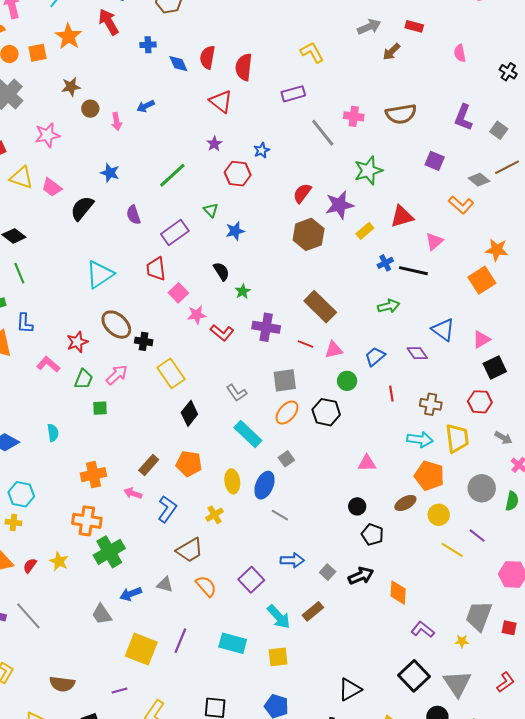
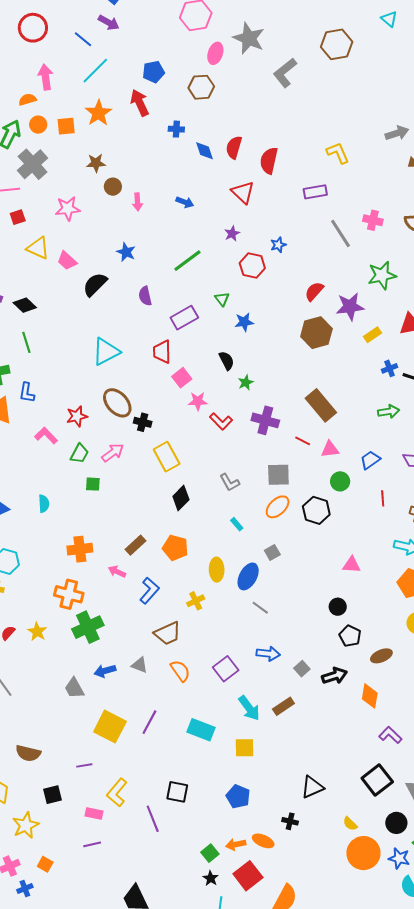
blue arrow: (146, 106) -> (185, 202), moved, turned -138
cyan rectangle: (248, 434) -> (237, 524), size x0.5
brown ellipse: (405, 503) -> (381, 656), moved

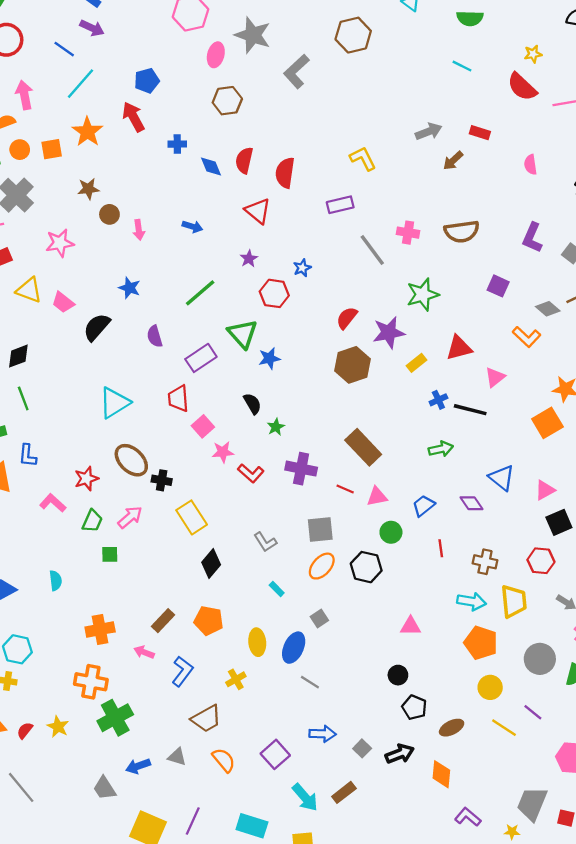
brown hexagon: (201, 87) -> (227, 101), moved
green triangle: (222, 299) -> (243, 334), size x1.8
black diamond: (25, 305) -> (18, 356), turned -60

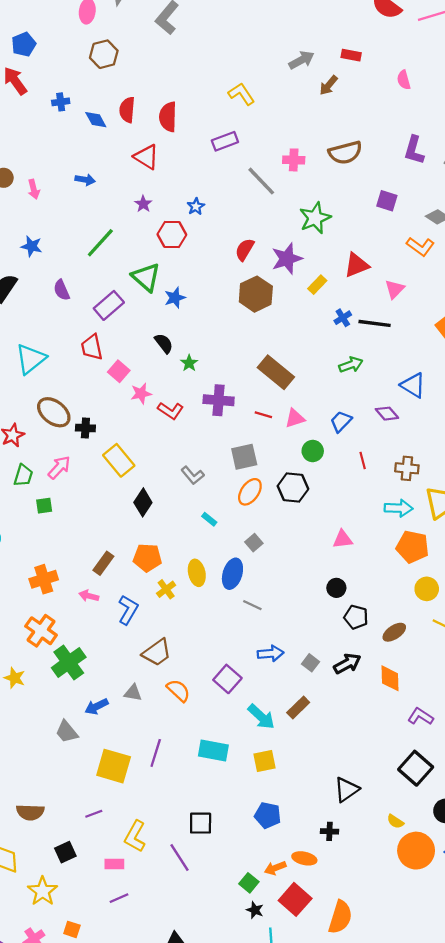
yellow cross: (236, 679) -> (166, 589), moved
orange cross: (91, 682) -> (41, 631), turned 32

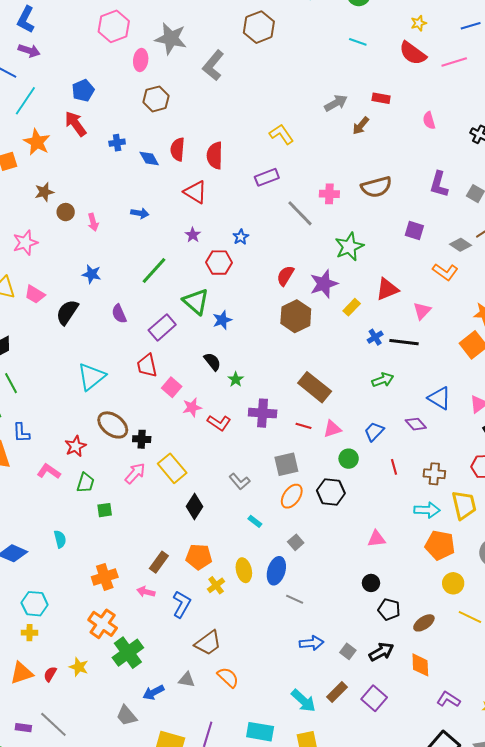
pink arrow: (59, 467) -> (135, 473), moved
purple square: (227, 679) -> (374, 698), moved

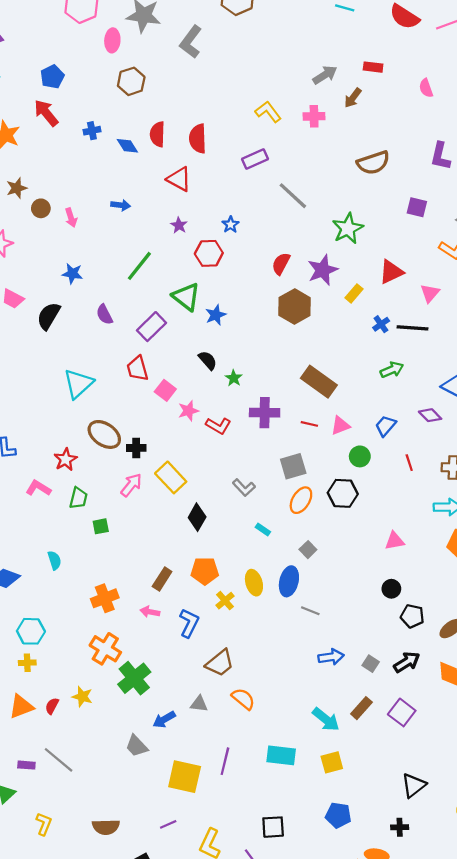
pink cross: (329, 194) -> (314, 116), moved

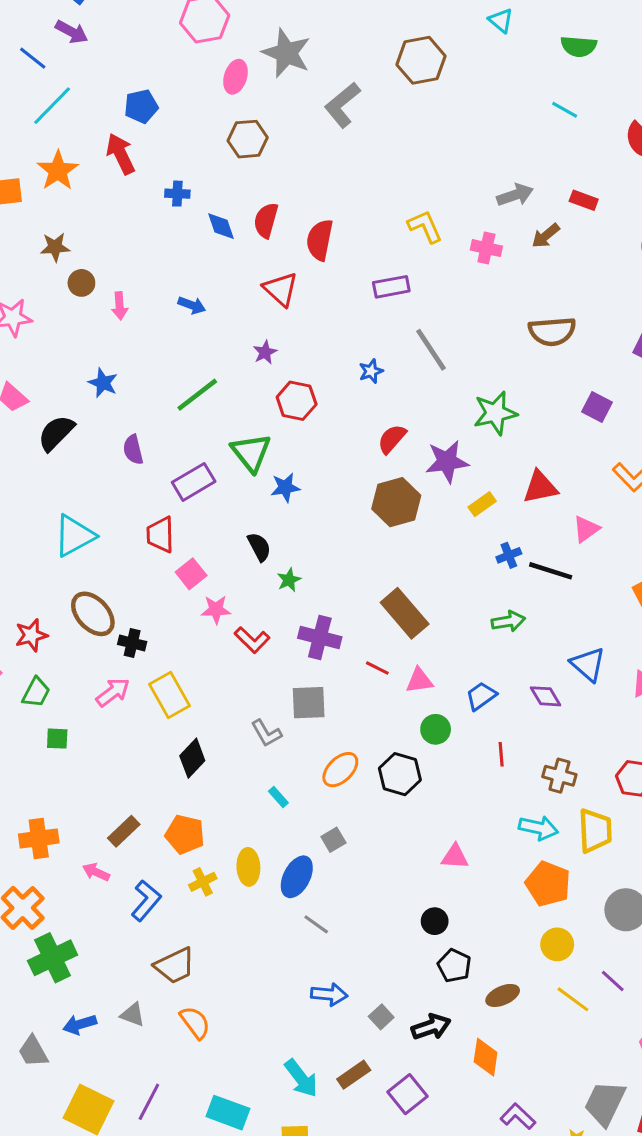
blue star: (231, 225) -> (371, 371), moved
gray square: (293, 466) -> (309, 703), moved

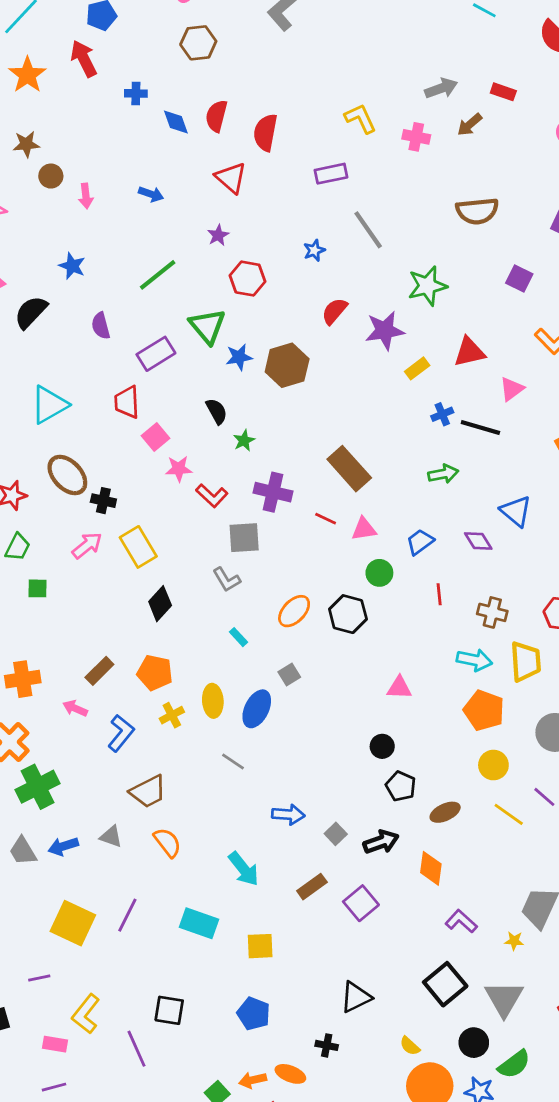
brown hexagon: (396, 502) -> (287, 365), moved
gray square: (309, 703) -> (244, 538), moved
gray line: (316, 924) -> (233, 762), moved
gray trapezoid: (33, 1051) -> (23, 851), moved
cyan arrow: (301, 1078) -> (244, 869), moved

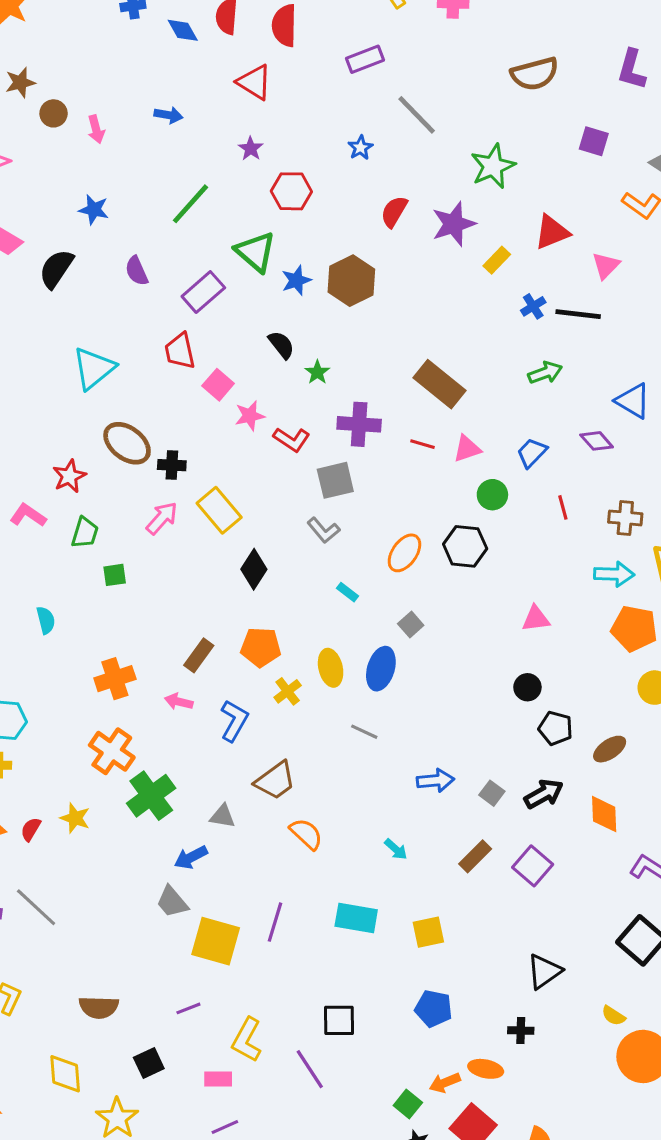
gray triangle: (111, 837) -> (223, 816), moved
gray trapezoid: (23, 851) -> (172, 902), moved
cyan arrow: (244, 869) -> (396, 849), size x0.6

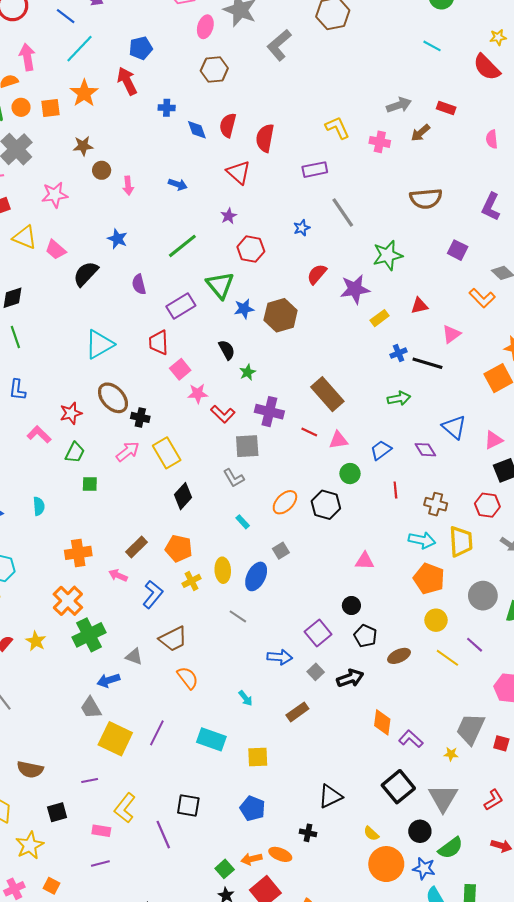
red triangle: (552, 232) -> (419, 306), size x0.7
orange diamond: (604, 814) -> (382, 722), moved
purple square: (533, 866) -> (318, 633), moved

